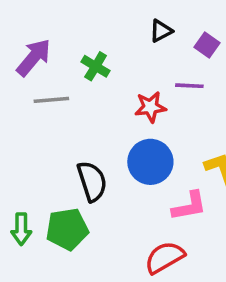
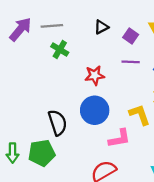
purple arrow: (34, 57) -> (20, 29), moved
purple line: (189, 86) -> (131, 62), moved
gray line: (51, 100) -> (52, 26), moved

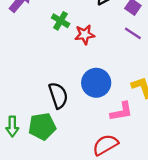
purple line: (131, 62) -> (133, 33), turned 30
red star: (95, 75) -> (85, 35), moved

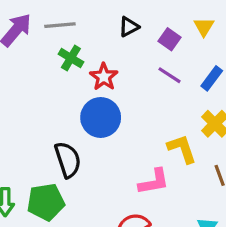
red star: (85, 35) -> (104, 77), turned -30
blue circle: (96, 83) -> (101, 117), moved

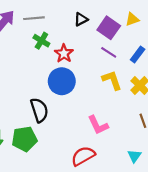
yellow triangle: (204, 27) -> (132, 19), turned 40
purple square: (169, 39) -> (109, 28), size x1.5
yellow L-shape: (182, 149) -> (112, 80), moved
pink L-shape: (154, 182) -> (98, 125), turned 75

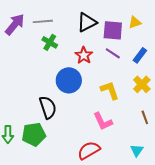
black triangle: (81, 19) -> (87, 22), size x1.5
purple square: (109, 28) -> (113, 30), turned -30
red star: (64, 53) -> (84, 55), moved
yellow L-shape: (112, 80) -> (110, 90), moved

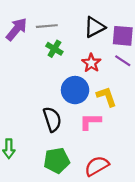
yellow L-shape: (110, 90) -> (106, 97), moved
pink L-shape: (103, 121) -> (90, 122), moved, turned 115
green pentagon: (34, 134) -> (57, 161), moved

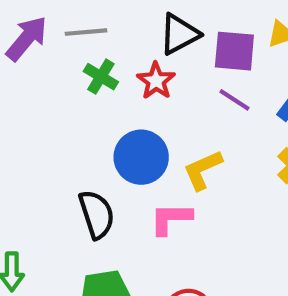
red star: (91, 63) -> (156, 81), moved
yellow L-shape: (106, 97) -> (203, 170), turned -95

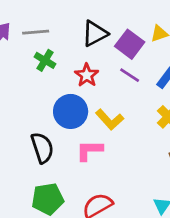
purple square: (234, 51) -> (130, 44), turned 32
red star: (156, 81) -> (87, 75), moved
yellow L-shape: (203, 170) -> (110, 120), turned -108

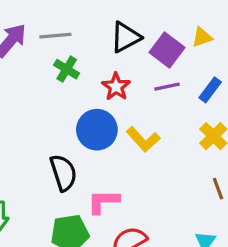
purple line: (130, 75) -> (167, 87), turned -45
pink L-shape: (89, 150) -> (103, 201), moved

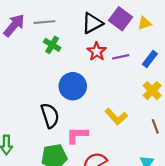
purple square: (167, 50) -> (121, 19), moved
red star: (116, 87) -> (97, 51), moved
yellow L-shape: (143, 139) -> (116, 117), moved

